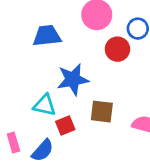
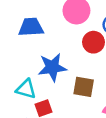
brown square: (102, 112) -> (84, 87), moved

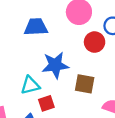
cyan triangle: (26, 89) -> (30, 85), turned -30

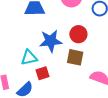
red circle: (95, 42) -> (78, 34), moved

